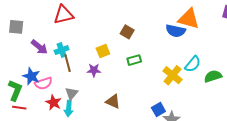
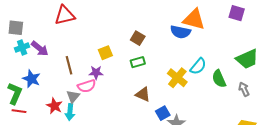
brown square: (127, 32) -> (138, 38), moved
cyan cross: (62, 50) -> (22, 48), moved
green semicircle: (213, 76) -> (219, 79), turned -96
pink semicircle: (43, 83) -> (87, 86), moved
brown triangle: (113, 101) -> (143, 94), moved

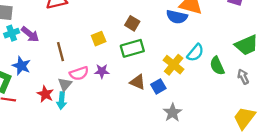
green rectangle: (138, 62) -> (132, 48), size x1.5
purple star: (96, 73) -> (102, 71), moved
blue square: (163, 113) -> (158, 86), moved

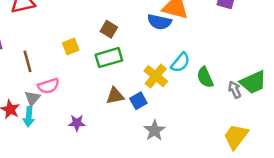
green trapezoid: (246, 45) -> (253, 82), moved
purple star: (102, 71) -> (77, 123), moved
brown triangle: (138, 82) -> (115, 96), turned -35

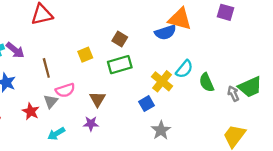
blue semicircle: (159, 22) -> (165, 32), turned -30
brown triangle: (115, 96) -> (97, 99), moved, turned -48
cyan arrow: (29, 117) -> (56, 134), moved, turned 54

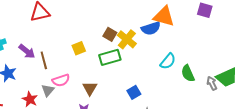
purple arrow: (15, 50) -> (27, 51), moved
yellow cross: (162, 81) -> (127, 39), moved

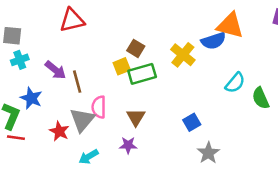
brown square: (110, 34) -> (136, 48), moved
green rectangle: (110, 57) -> (142, 74), moved
pink semicircle: (61, 80) -> (99, 107), turned 108
gray triangle: (48, 90) -> (82, 120), size x1.5

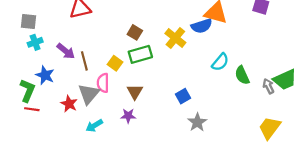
yellow square: (122, 66) -> (115, 63), moved, turned -32

